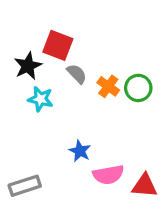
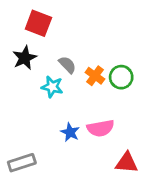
red square: (58, 45) -> (38, 23), moved
cyan star: (41, 99) -> (52, 87), moved
pink semicircle: (108, 175) -> (100, 128), moved

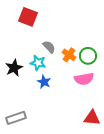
black star: (25, 58) -> (14, 68), moved
pink semicircle: (100, 128) -> (84, 79), moved
blue star: (70, 132) -> (44, 82), moved

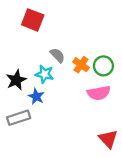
blue star: (44, 82) -> (36, 97), moved
gray rectangle: (16, 118) -> (19, 118), moved
red triangle: (92, 118) -> (108, 139), turned 42

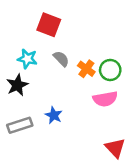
red square: (33, 20) -> (49, 25), moved
cyan star: (45, 74) -> (27, 59), moved
blue star: (36, 97) -> (54, 115), moved

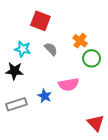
orange cross: (86, 69) -> (80, 41), moved
black star: (17, 85) -> (14, 71), turned 30
pink semicircle: (105, 99) -> (69, 84), moved

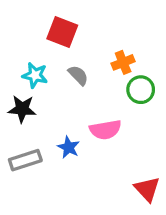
orange cross: (80, 41) -> (123, 62), turned 32

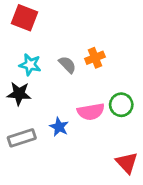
red square: (62, 32) -> (25, 18), moved
orange cross: (123, 62) -> (95, 58), moved
green circle: (141, 90) -> (121, 105), moved

